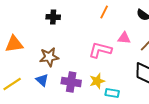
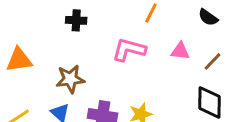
pink L-shape: (100, 50) -> (129, 50), moved

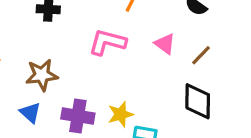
pink triangle: (180, 51) -> (165, 44), turned 30

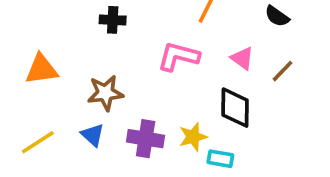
black diamond: (198, 101) -> (235, 108), moved

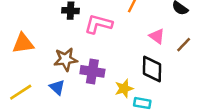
pink L-shape: (178, 56) -> (98, 24), moved
purple cross: (146, 139) -> (92, 71), moved

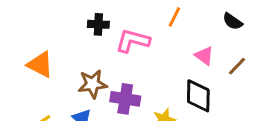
orange triangle: (23, 43) -> (40, 65), turned 35

